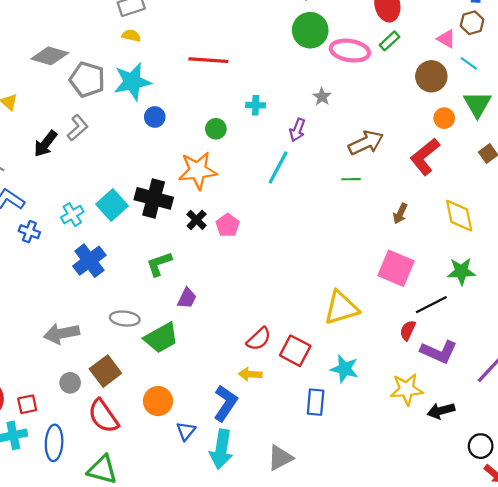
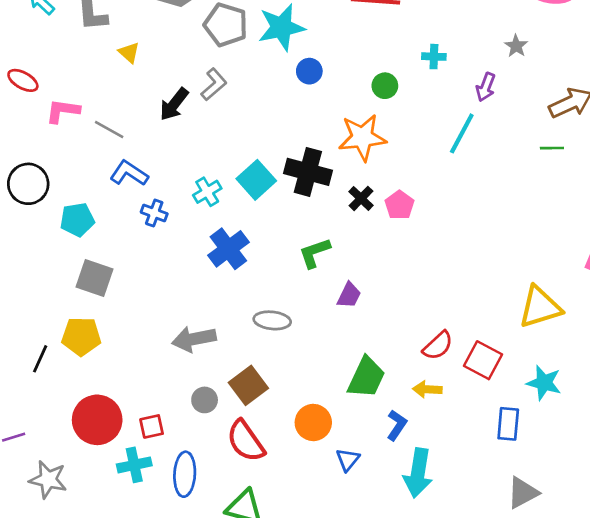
green trapezoid: (161, 338) -> (366, 377), moved, turned -36
blue L-shape: (226, 403) -> (397, 425), size x0.7
cyan arrow: (221, 449) -> (418, 473), moved
gray triangle: (280, 458) -> (523, 493), moved

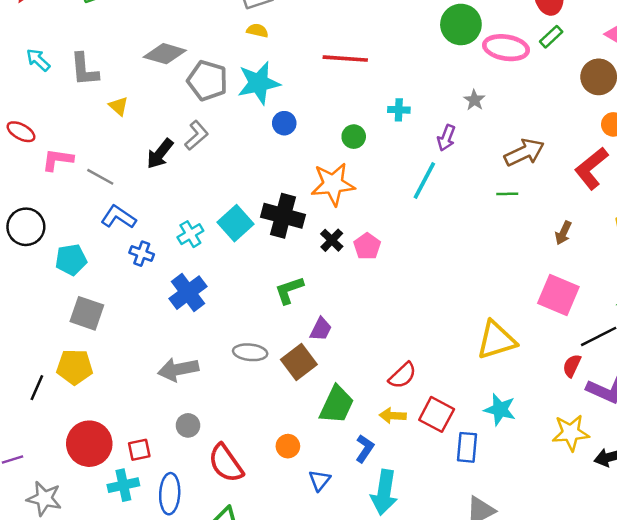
blue cross: (228, 249) -> (188, 293), moved
red square: (483, 360) -> (437, 414), moved
brown square: (248, 385) -> (299, 362), moved
orange circle: (313, 422) -> (288, 446), size x0.7

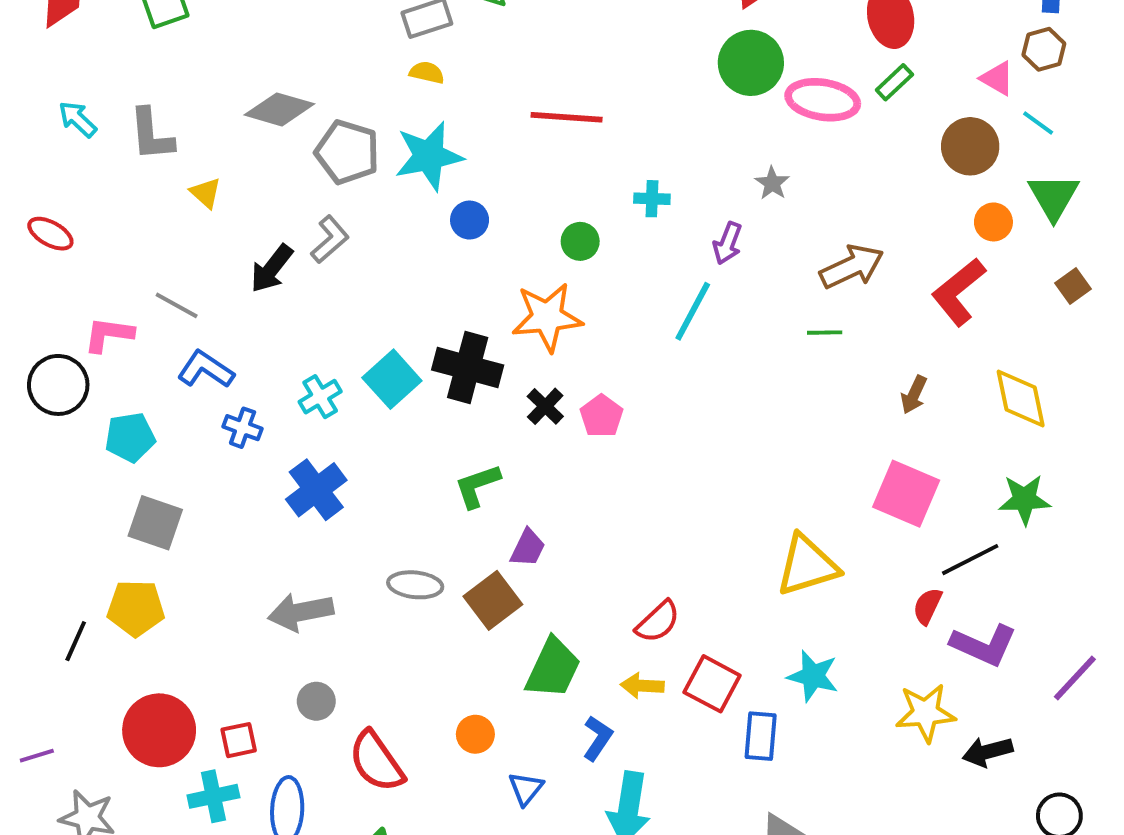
pink L-shape: (58, 160) -> (109, 335), moved

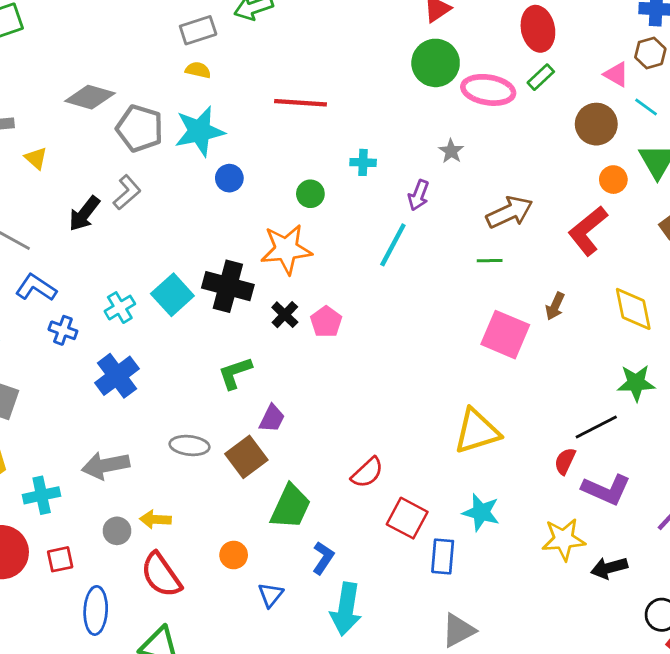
pink square: (906, 494) -> (505, 335), moved
yellow arrow: (642, 686) -> (155, 519), moved
cyan cross: (213, 796) -> (42, 495), moved

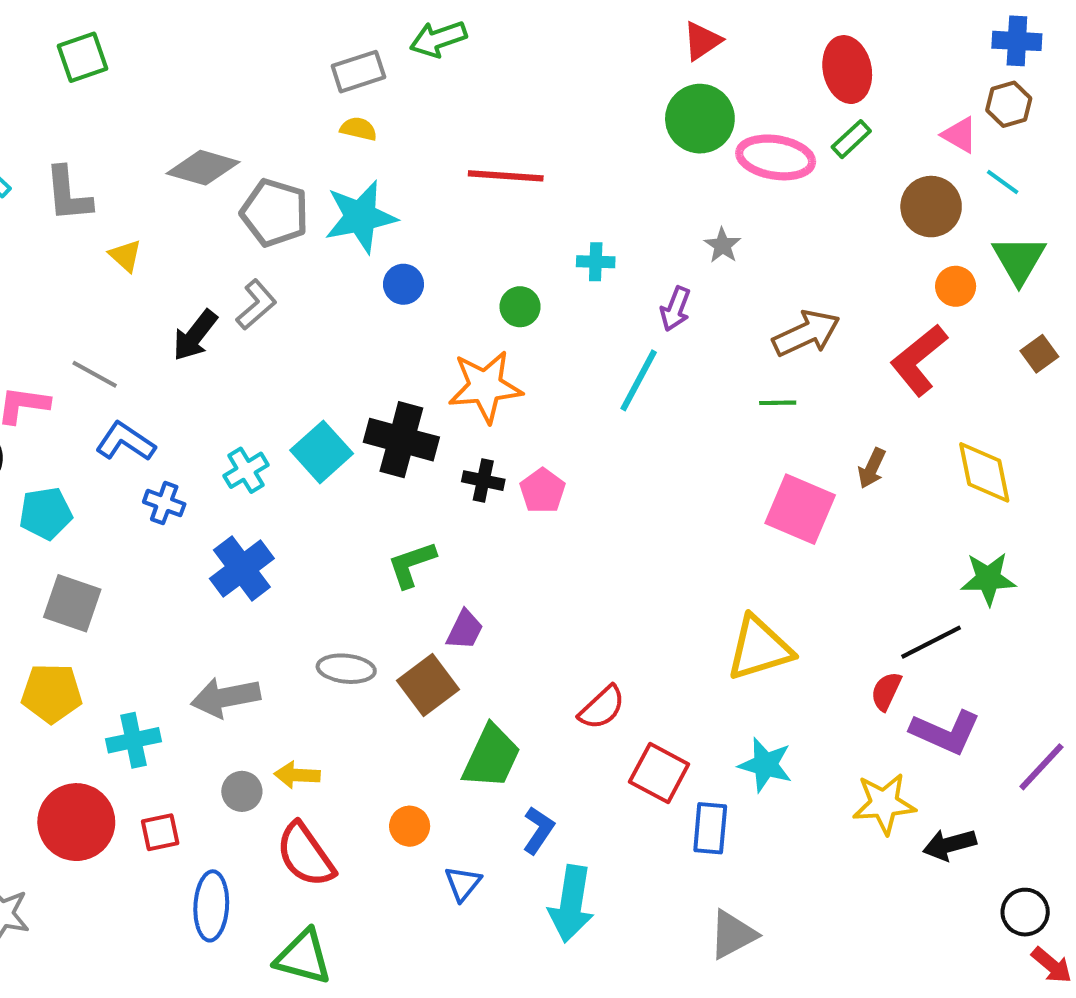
black cross: (285, 315) -> (483, 481), turned -32

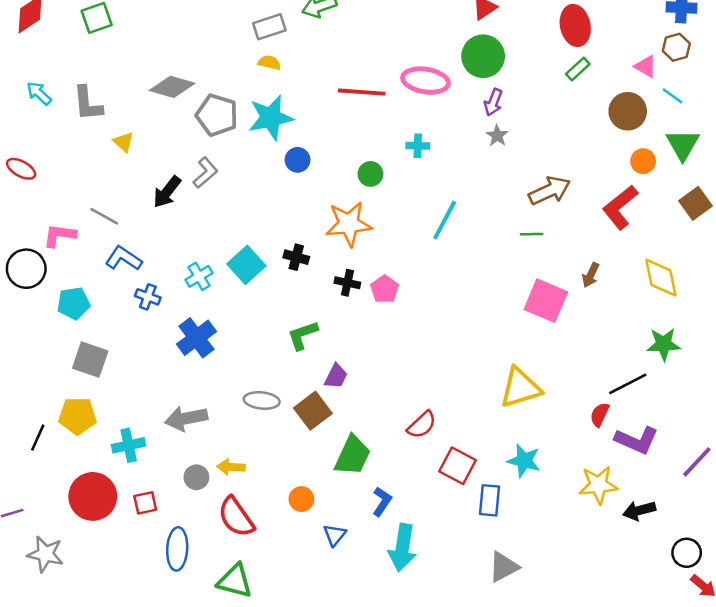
pink ellipse: (776, 157) -> (425, 81), moved
purple arrow: (675, 309) -> (493, 102), moved
brown square: (1039, 354) -> (696, 203), size x1.4
black cross: (401, 440) -> (296, 257), size x0.6

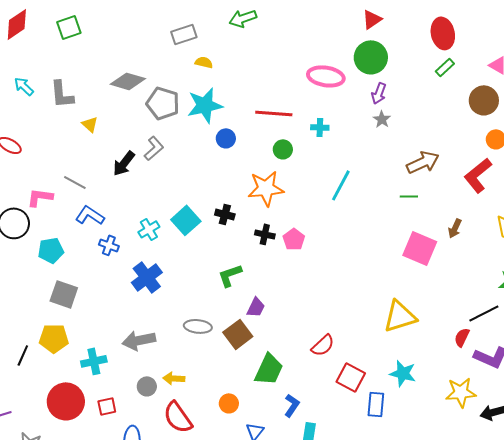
gray rectangle: (269, 27) -> (184, 34), moved
red line: (362, 92) -> (274, 113), moved

